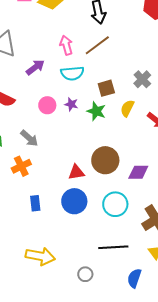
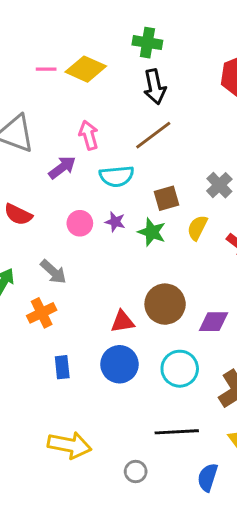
pink arrow: (66, 45) -> (89, 135), moved

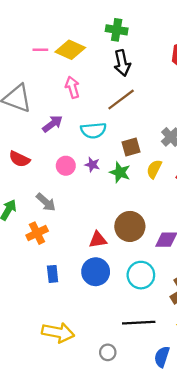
pink arrow: (89, 135) -> (72, 87), moved

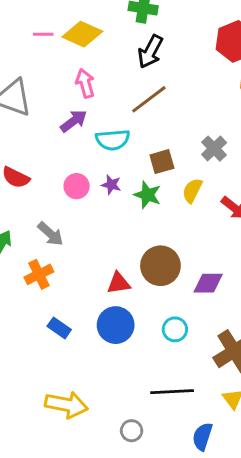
black arrow: (122, 63) -> (150, 52), turned 40
purple arrow: (53, 124) -> (74, 121), moved
blue rectangle: (53, 274) -> (59, 328), turned -49
cyan circle: (141, 275) -> (175, 329), size x0.7

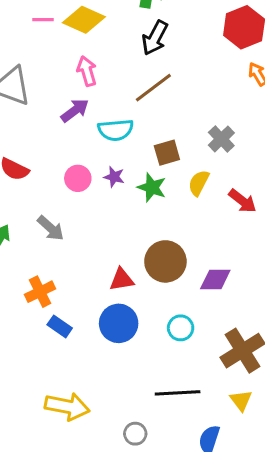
orange cross: (39, 274) -> (40, 292), moved

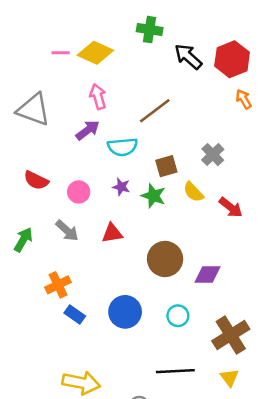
black arrow: (155, 38) -> (188, 57), moved, turned 104
pink circle: (78, 178) -> (79, 192), moved
yellow semicircle: (199, 183) -> (193, 192), turned -70
red triangle: (122, 280) -> (112, 233), moved

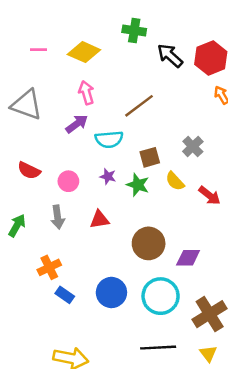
pink line: (61, 53) -> (38, 50), moved
gray arrow: (67, 231) -> (58, 217), turned 40
cyan circle: (178, 316) -> (161, 296), size x1.8

